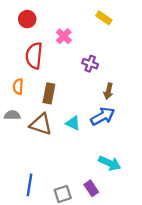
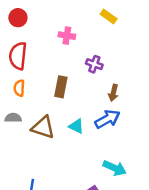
red circle: (27, 19) -> (18, 18), moved
pink cross: (64, 36) -> (67, 36), turned -35
red semicircle: (34, 56) -> (18, 56), moved
brown rectangle: (49, 93) -> (61, 87), moved

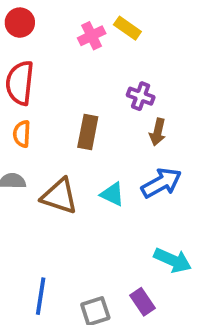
yellow rectangle: (109, 16) -> (127, 28), moved
pink cross: (67, 36) -> (92, 36), moved, turned -35
brown arrow: (113, 93) -> (158, 132), moved

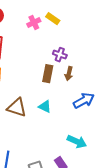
brown rectangle: (88, 132) -> (48, 74), moved
blue arrow: (161, 183) -> (84, 101), moved

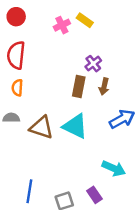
purple cross: (60, 55) -> (93, 64), turned 32
cyan triangle: (45, 107) -> (75, 126), size x1.6

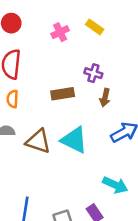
yellow rectangle: (85, 20) -> (95, 27), moved
purple cross: (93, 64) -> (93, 73), turned -35
brown rectangle: (79, 86) -> (63, 94), moved, turned 70

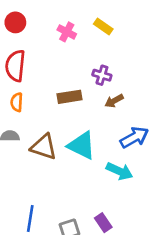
pink cross: (60, 32) -> (67, 32), turned -36
brown arrow: (105, 98) -> (114, 101), turned 48
cyan arrow: (115, 185) -> (119, 171), moved

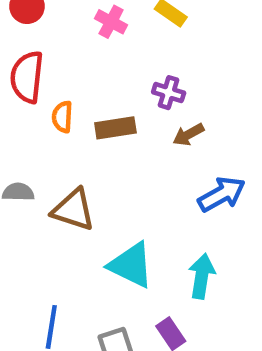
orange semicircle: (17, 102) -> (62, 117), moved
cyan triangle: (82, 145) -> (131, 265), moved
cyan arrow: (119, 171) -> (202, 276), moved, turned -105

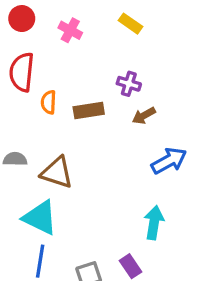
pink cross: (111, 22) -> (70, 30), moved
cyan triangle: (131, 265) -> (40, 218), moved

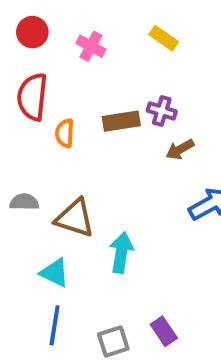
brown rectangle: (89, 111) -> (121, 121), moved
cyan triangle: (40, 218) -> (55, 273), size x0.7
cyan arrow: (154, 223) -> (121, 253), moved

